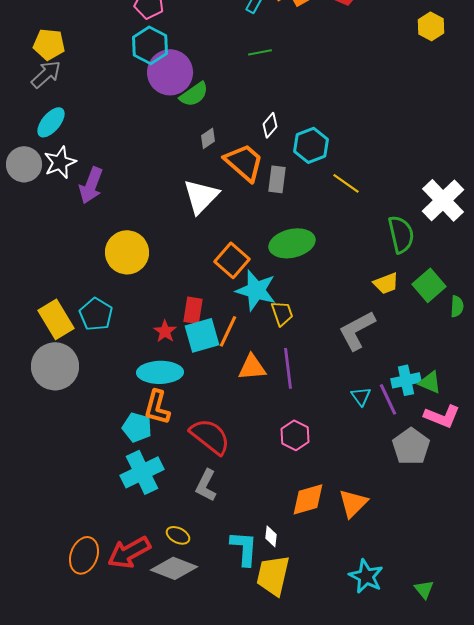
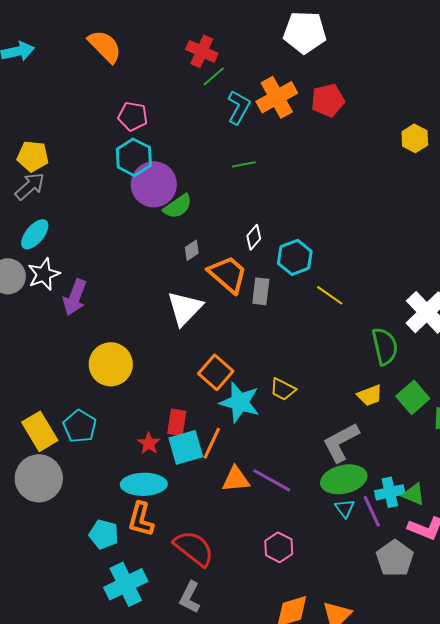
green ellipse: (292, 243) -> (344, 479), moved
yellow trapezoid: (282, 313) -> (283, 389), moved, turned 136
purple line: (288, 368) -> (272, 480), turned -54
cyan pentagon: (137, 427) -> (104, 534), moved

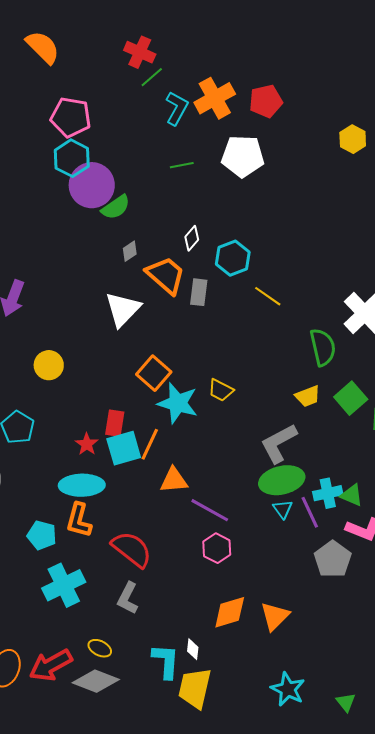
white pentagon: (305, 32) -> (243, 156), moved
pink pentagon: (133, 116) -> (71, 117), size x1.4
yellow circle: (111, 364) -> (49, 365), size x0.7
purple line: (272, 480) -> (210, 510), moved

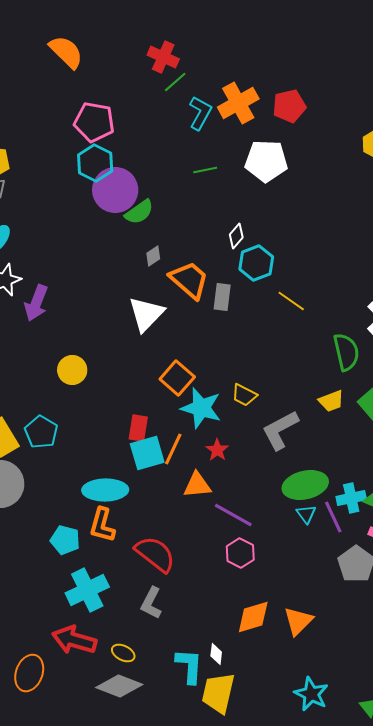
white diamond: (192, 238) -> (236, 236), moved
gray L-shape: (279, 443) -> (280, 430), moved
red star: (87, 444) -> (217, 450), moved
red arrow: (51, 665) -> (74, 640), moved, turned 45

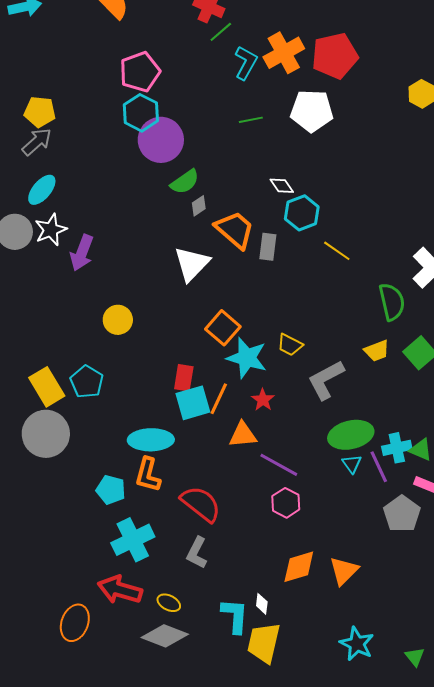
red pentagon: (289, 106) -> (335, 56), size x1.4
pink pentagon: (94, 122) -> (140, 72), turned -30
green semicircle: (139, 212) -> (185, 182), moved
white diamond: (236, 236) -> (282, 186), turned -75

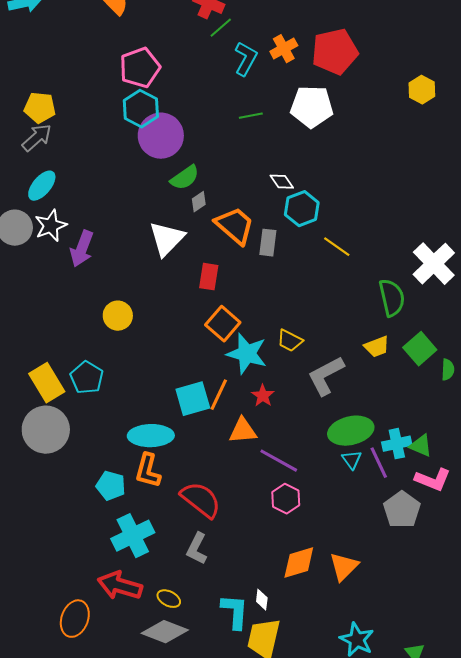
orange cross: (284, 53) -> (284, 49), size x0.7
white triangle: (192, 264) -> (167, 239), moved
red rectangle: (184, 378) -> (209, 277), moved

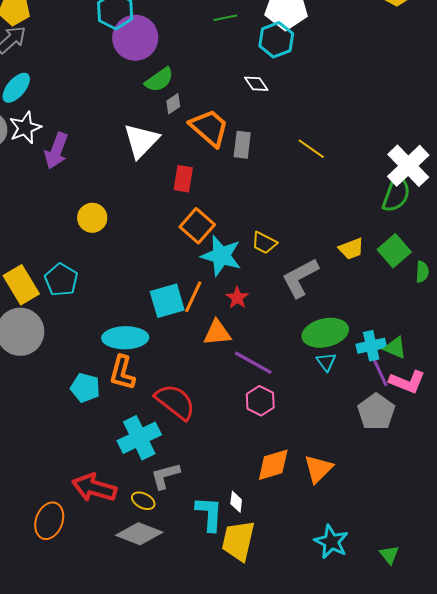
cyan hexagon: (302, 209) -> (276, 40), moved
green semicircle: (392, 298) -> (396, 194), moved, turned 33
purple line: (379, 463) -> (379, 371), moved
cyan cross: (133, 536) -> (139, 438), moved
gray L-shape: (197, 549) -> (165, 476), moved, turned 48

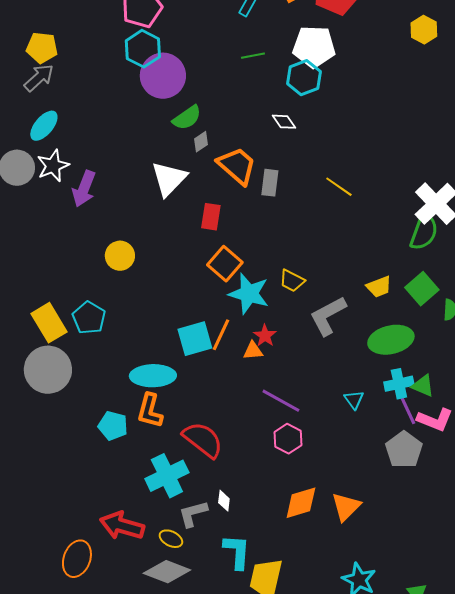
orange triangle: (217, 333) -> (253, 351), moved, size x0.7
green ellipse: (325, 333) -> (391, 340), moved
white diamond: (236, 502) -> (224, 501), moved

